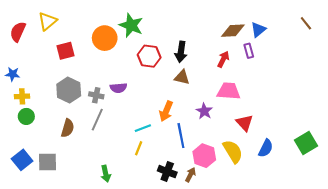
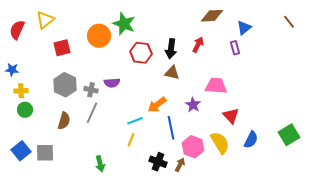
brown diamond: (233, 31) -> (212, 16), moved
red arrow: (223, 59) -> (198, 45), moved
orange arrow: (166, 111) -> (157, 105), turned 30

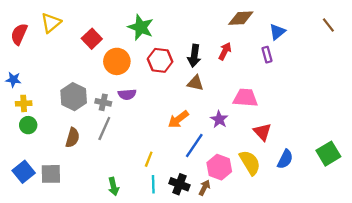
orange circle: (99, 36) -> (117, 61), moved
red square: (62, 48) -> (92, 39), moved, turned -30
cyan line: (135, 121) -> (153, 184), moved, turned -70
blue line: (171, 128) -> (194, 146), turned 45

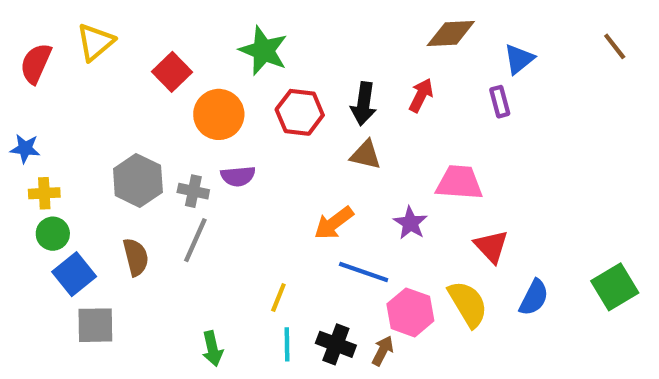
brown semicircle: (73, 138) -> (136, 257), turned -30
blue line: (194, 146) -> (364, 272), turned 75
blue square: (24, 172) -> (74, 274), moved

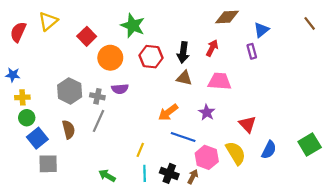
pink trapezoid: (459, 183) -> (220, 81), moved
green arrow: (212, 349) -> (107, 176), turned 133

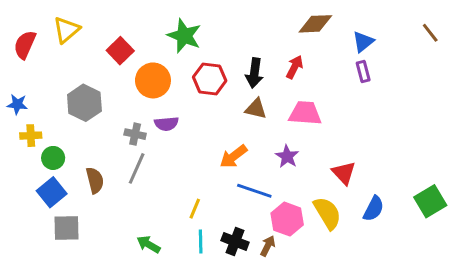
purple rectangle: (252, 51) -> (363, 71), moved
gray hexagon: (70, 91) -> (84, 103), moved
green circle: (27, 118) -> (53, 158), moved

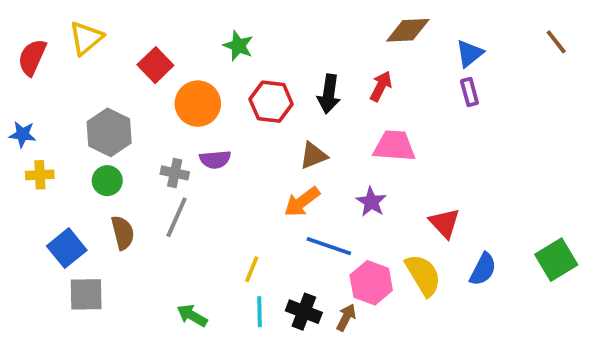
green star: (184, 36) -> (238, 46), size x0.7
brown triangle: (256, 109) -> (313, 156), moved, turned -35
green circle: (53, 158) -> (107, 181), moved

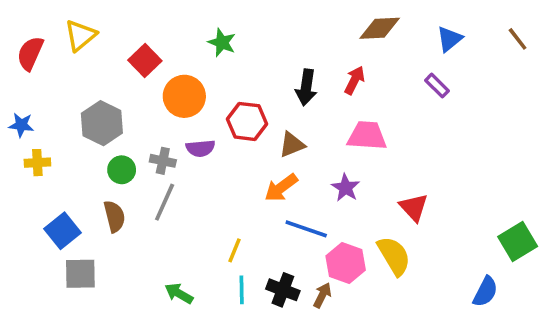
blue triangle: (469, 53) -> (450, 39), moved
purple rectangle: (469, 92) -> (437, 86), turned -30
red hexagon: (271, 102) -> (247, 121), moved
green circle: (107, 181) -> (122, 170), moved
blue semicircle: (483, 269) -> (485, 292), moved

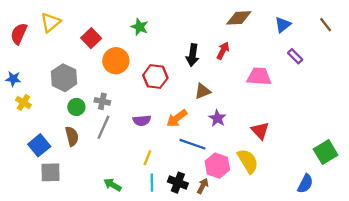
purple rectangle: (437, 86) -> (295, 56), moved
pink trapezoid: (367, 136) -> (259, 77), moved
brown triangle: (292, 145) -> (203, 91), moved
purple semicircle: (200, 148) -> (142, 121), moved
yellow cross: (37, 163) -> (23, 102), turned 35

